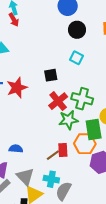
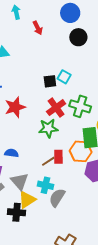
red arrow: (14, 20) -> (38, 28), moved
cyan square: (76, 58) -> (64, 77), moved
red star: (17, 88) -> (15, 107), moved
green star: (68, 120) -> (48, 128), moved

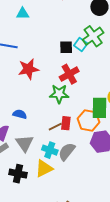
green cross: (80, 106) -> (93, 36), moved, turned 30
gray semicircle: (57, 198) -> (67, 152), moved
yellow triangle: (27, 200) -> (44, 168), moved

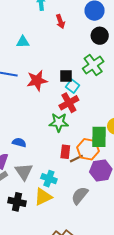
cyan square: (81, 44) -> (73, 86), moved
red star: (28, 69) -> (37, 81), moved
brown line: (55, 127) -> (76, 159), moved
gray semicircle: (67, 152) -> (80, 196), moved

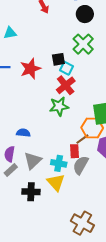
red rectangle: (65, 152) -> (75, 151), moved
gray triangle: (24, 172) -> (33, 161), turned 30
gray semicircle: (80, 196) -> (81, 165), moved
yellow triangle: (43, 197) -> (56, 182), turned -36

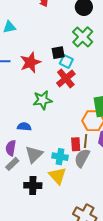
green star: (59, 106) -> (42, 100), moved
brown line: (82, 139) -> (86, 141), moved, turned -48

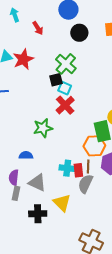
green cross: (83, 37) -> (66, 64), moved
red star: (30, 62) -> (23, 59), moved
gray triangle: (34, 154) -> (37, 183), turned -48
cyan cross: (60, 157) -> (67, 168), moved
gray rectangle: (12, 164) -> (16, 193), turned -32

